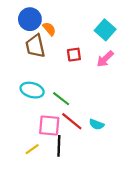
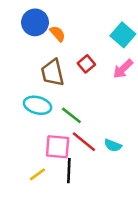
brown trapezoid: (35, 46) -> (53, 73), moved
red square: (74, 55) -> (86, 64), turned -32

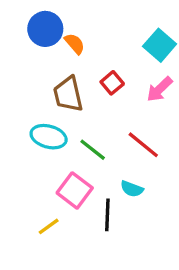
red line: (84, 142) -> (143, 145), moved
cyan semicircle: (113, 145) -> (132, 189), moved
pink square: (58, 147) -> (75, 190), turned 32
black line: (69, 171) -> (107, 215), moved

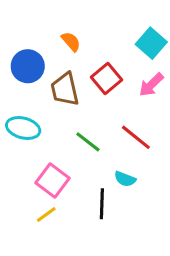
blue circle: (45, 29) -> (28, 66), moved
red square: (112, 83) -> (106, 79), size x1.4
cyan ellipse: (49, 137) -> (23, 128), moved
pink square: (75, 190) -> (52, 181), moved

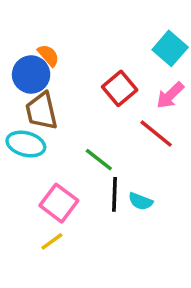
orange semicircle: (71, 42) -> (48, 55), moved
brown trapezoid: (65, 89) -> (41, 111), moved
red line: (136, 137) -> (156, 134), moved
black line: (102, 204) -> (114, 194), moved

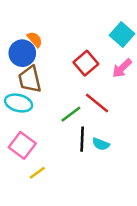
red line: (156, 134) -> (97, 103), moved
green line: (99, 160) -> (71, 114), turned -75
pink square: (59, 203) -> (22, 145), moved

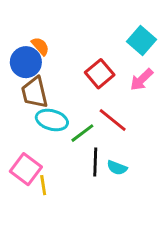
cyan ellipse: (19, 103) -> (52, 120), moved
yellow line: (37, 173) -> (43, 185), moved, turned -63

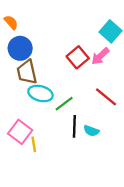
orange semicircle: (40, 46) -> (11, 22), moved
pink arrow: (142, 80) -> (100, 56), moved
red line: (113, 120) -> (106, 97), moved

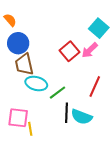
red line: (106, 97) -> (95, 87), turned 75
cyan semicircle: (91, 131) -> (82, 117), size x1.5
pink square: (20, 132) -> (18, 118), turned -30

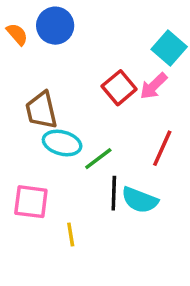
blue circle: (18, 43) -> (55, 26), moved
yellow line: (30, 129) -> (71, 235), moved

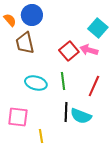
pink arrow: (154, 86) -> (89, 50), turned 60
brown trapezoid: (41, 110) -> (25, 43), moved
green line: (98, 159) -> (63, 81), moved, turned -60

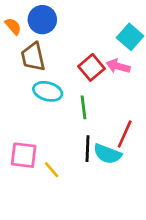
cyan ellipse: (36, 83) -> (48, 91), moved
red line: (94, 86) -> (125, 134), moved
yellow line: (41, 136) -> (52, 170), moved, turned -32

